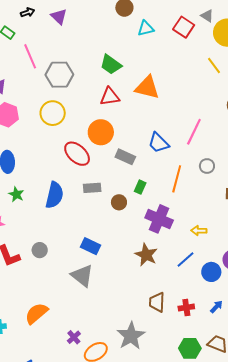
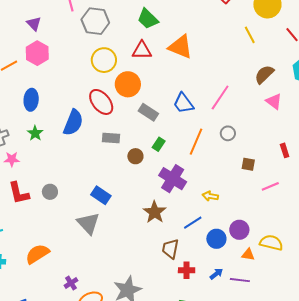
yellow circle: (53, 113) -> (104, 60), moved
blue semicircle: (54, 195) -> (73, 123), moved
brown trapezoid: (157, 302) -> (170, 249), moved

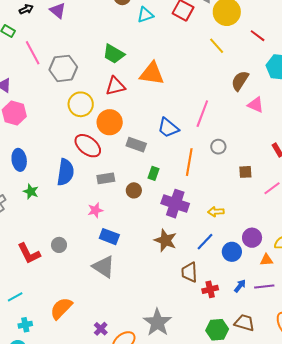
pink star: (12, 159) -> (95, 210), moved

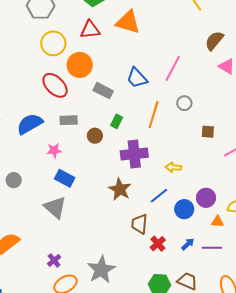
blue semicircle: (65, 172) -> (30, 124), moved, turned -136
purple cross: (175, 204) -> (134, 154), turned -32
red cross: (210, 289) -> (158, 244), turned -35
purple cross: (101, 329) -> (54, 260), moved

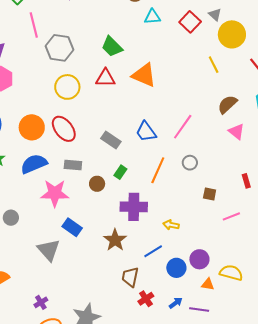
orange circle: (80, 65) -> (32, 127), moved
pink star: (54, 150) -> (55, 193), size x1.8
blue rectangle: (65, 178) -> (72, 227), moved

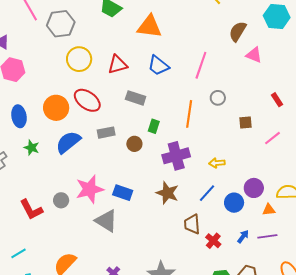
red triangle: (105, 78) -> (118, 65), moved
blue trapezoid: (146, 132) -> (158, 66), moved
pink star: (55, 193) -> (90, 189), moved

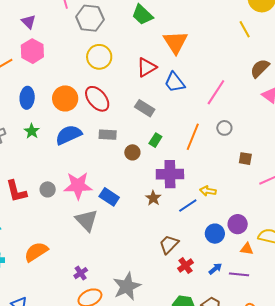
orange triangle: (149, 27) -> (175, 42), turned 36
red triangle: (118, 65) -> (147, 67), moved, turned -30
brown star: (167, 193) -> (153, 198), moved, size x0.7
blue line: (207, 193) -> (188, 206), moved
brown trapezoid: (192, 224) -> (169, 244), turned 35

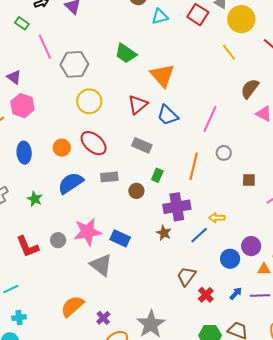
orange circle: (65, 98) -> (62, 148), size x0.7
green star: (32, 131) -> (35, 199), moved
orange semicircle: (36, 252) -> (72, 306), moved

